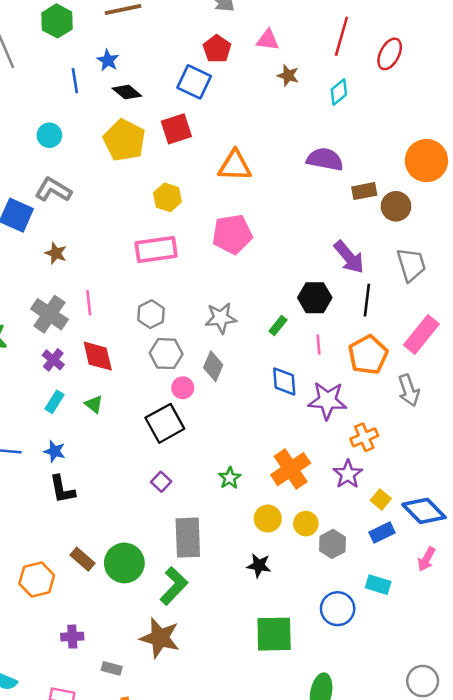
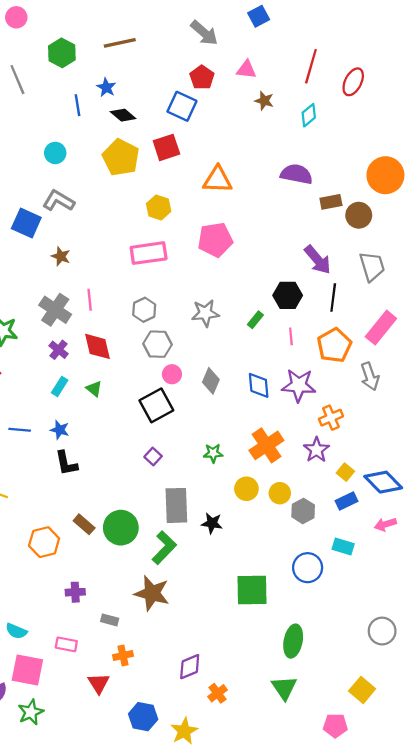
gray diamond: (213, 366) -> (211, 381), moved
blue diamond: (284, 381) -> (259, 385), moved
green star: (230, 478) -> (213, 453), turned 30
pink arrow: (426, 559) -> (385, 524), turned 45
black star: (259, 566) -> (212, 523), moved

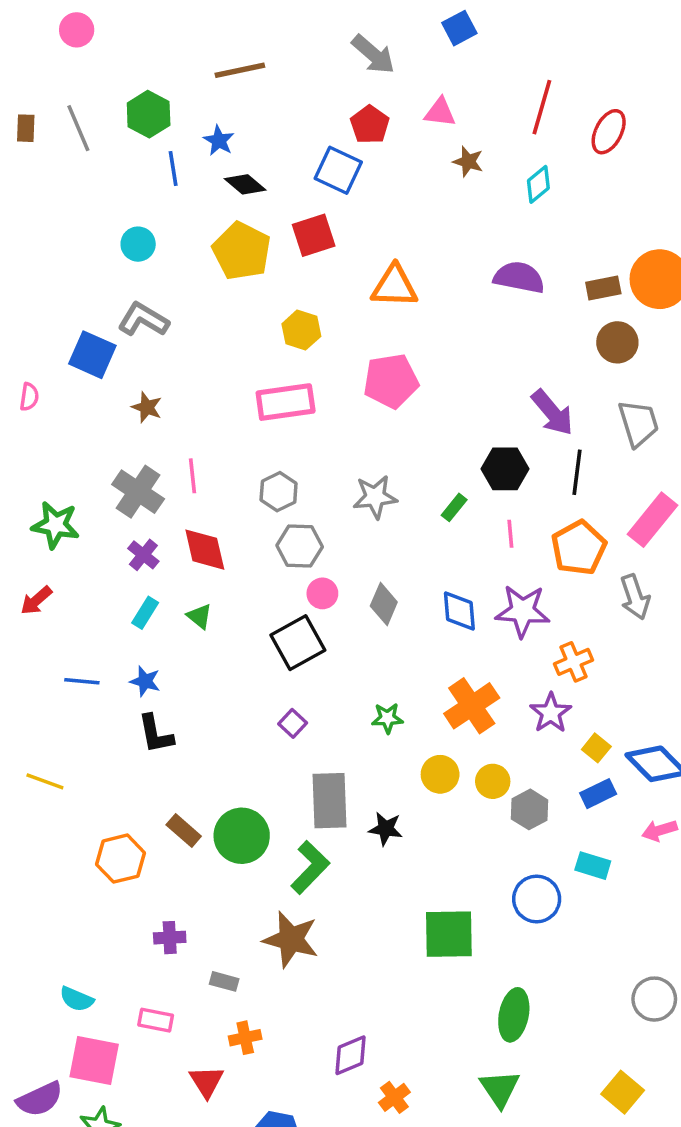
green hexagon: (62, 53) -> (149, 114), moved
brown rectangle: (331, 202) -> (603, 288), moved

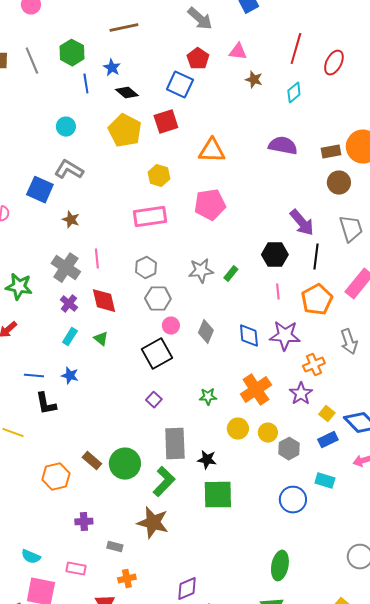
green rectangle: (454, 507) -> (231, 274), moved
gray arrow: (635, 597) -> (349, 342), moved
black L-shape: (156, 734) -> (46, 404), moved
green square: (449, 934) -> (218, 495), moved

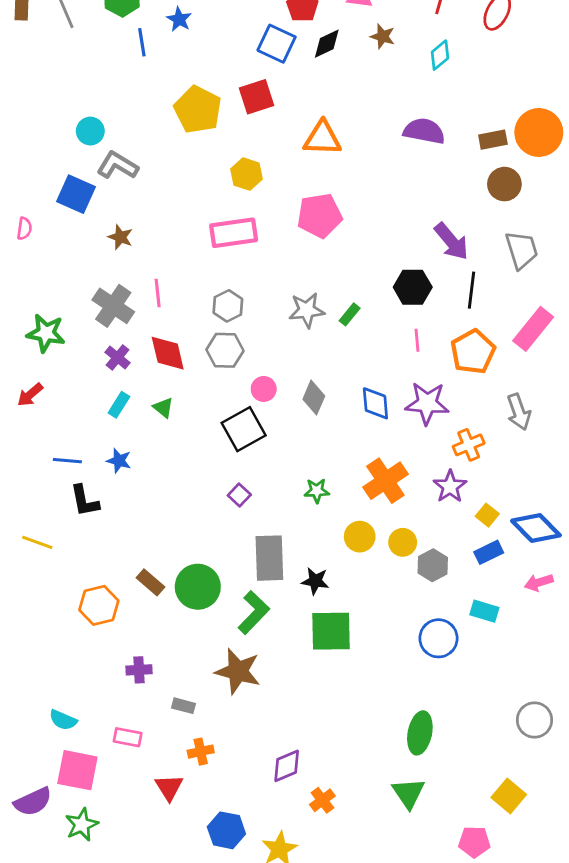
black diamond: (127, 93) -> (327, 44), moved, turned -65
cyan circle: (66, 127) -> (90, 131), moved
gray hexagon: (158, 299) -> (225, 350), moved

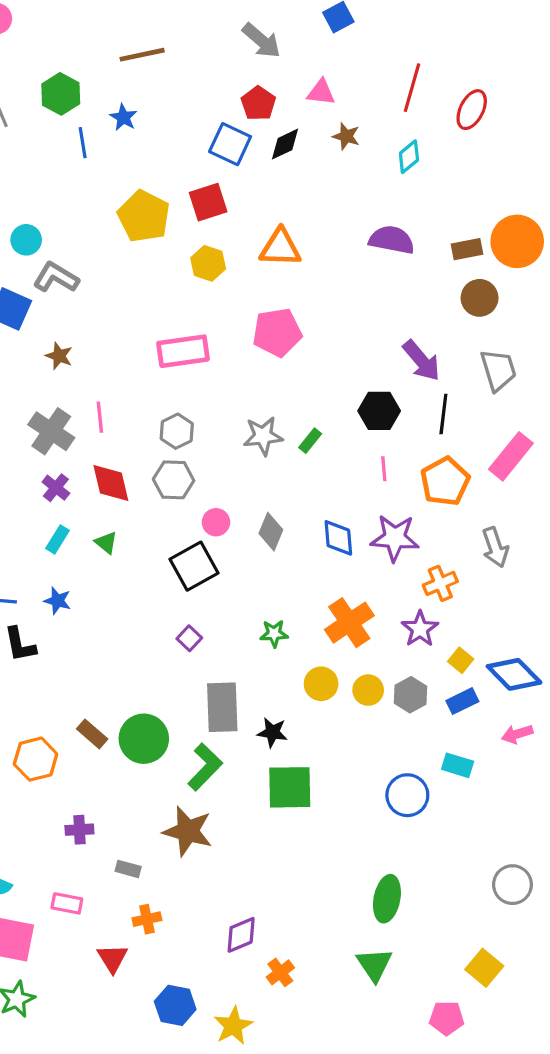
yellow hexagon: (246, 174) -> (208, 263), moved
gray hexagon: (433, 565) -> (410, 695), moved

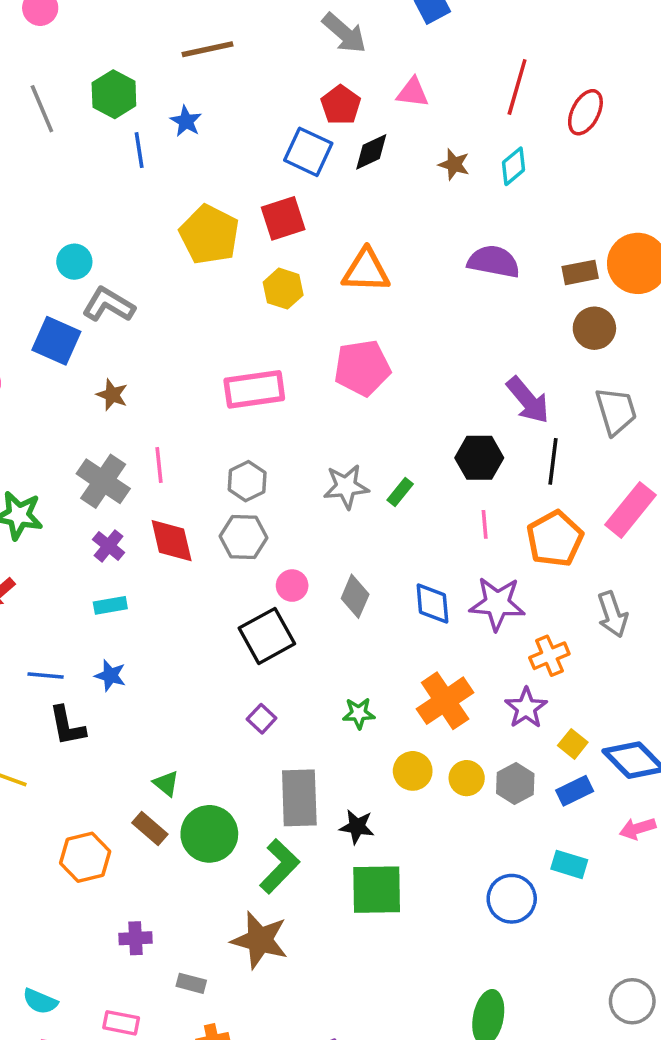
brown star: (346, 136) -> (454, 164), moved
cyan rectangle: (58, 539) -> (110, 605), turned 48
green triangle: (106, 543) -> (166, 783), moved

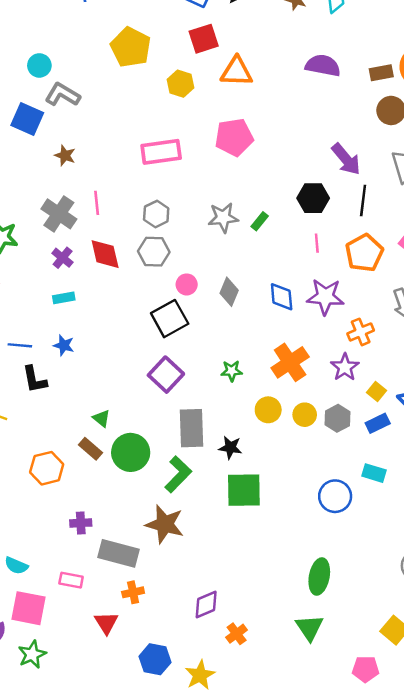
red square: (283, 218) -> (204, 39), moved
purple square: (262, 719) -> (166, 375), size x1.8
gray rectangle: (191, 983) -> (118, 553), size x2.0

